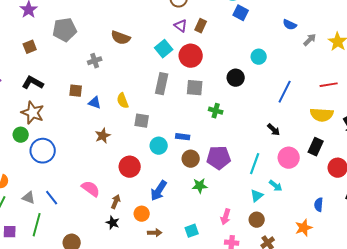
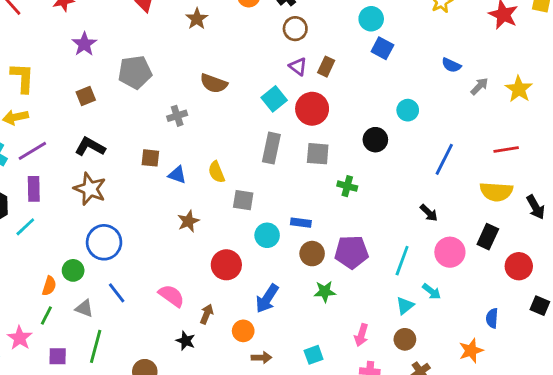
green circle: (21, 135) -> (73, 270), moved
blue line: (52, 198) -> (117, 293), moved
black star: (113, 223) -> (186, 341), moved

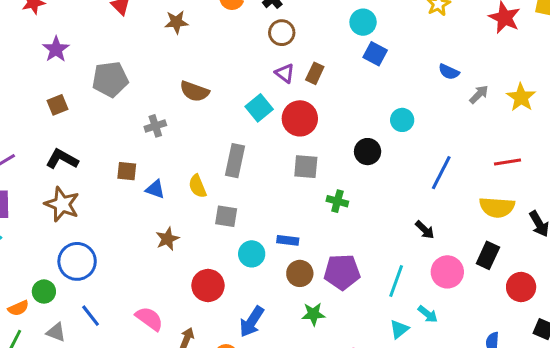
brown star: (197, 19) -> (176, 22), turned 30
gray rectangle: (271, 148) -> (235, 161), moved
orange semicircle: (49, 286) -> (18, 308), turned 48

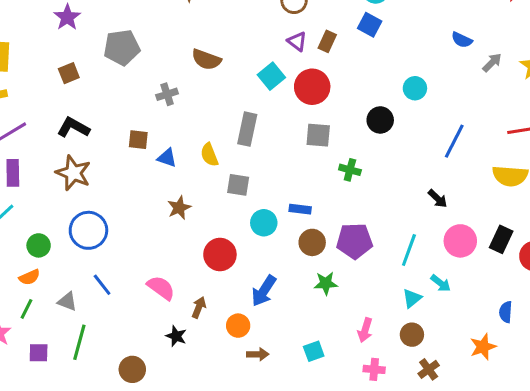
blue square: (375, 54) -> (370, 25), moved
black rectangle: (488, 255) -> (501, 239), moved
green circle: (44, 292) -> (39, 245), moved

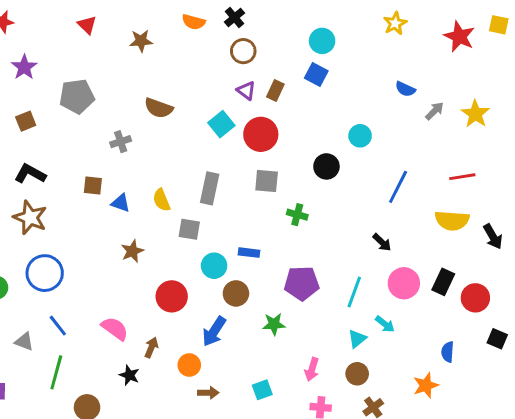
gray rectangle: (247, 129) -> (210, 188), moved
brown circle: (312, 242) -> (236, 293), moved
green line: (79, 342) -> (56, 372), moved

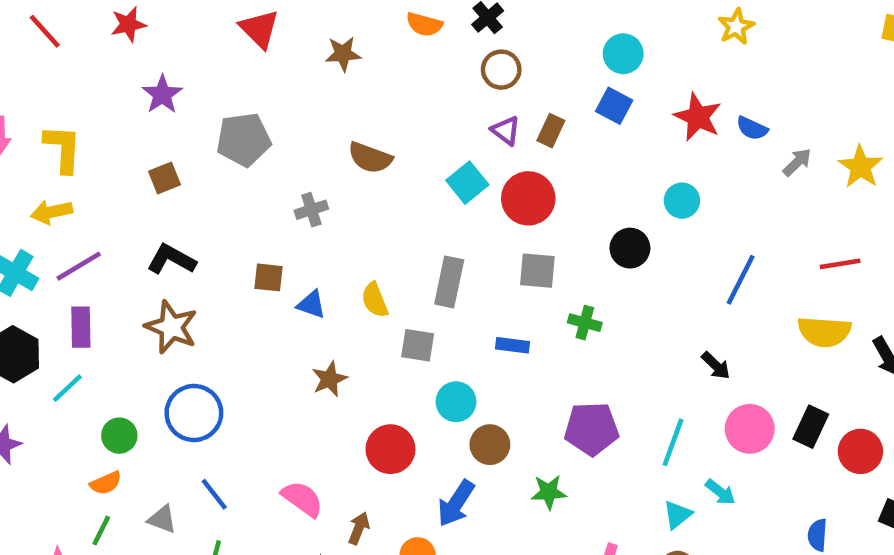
red triangle: (87, 25) -> (259, 29), size x1.4
red star: (459, 37) -> (698, 117), moved
blue rectangle: (249, 253) -> (512, 345), moved

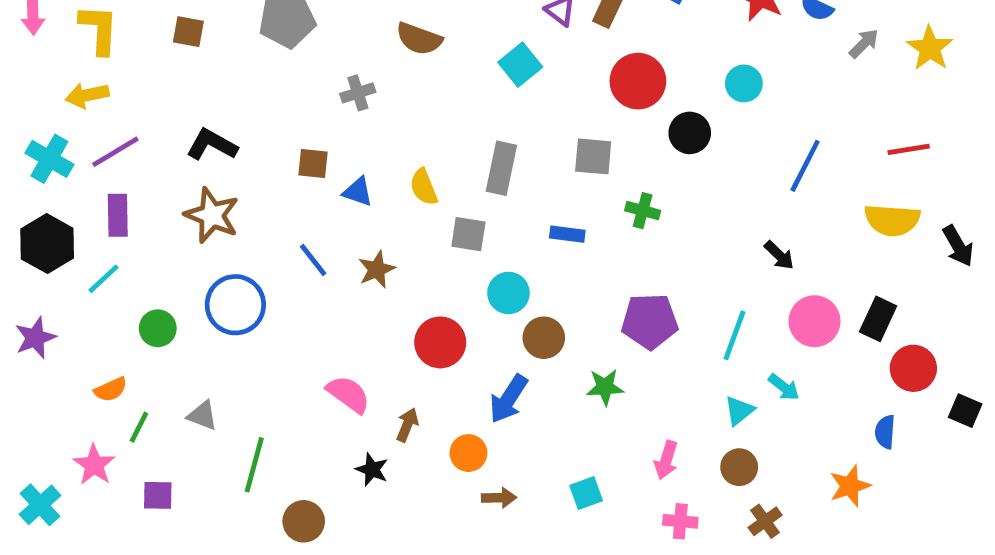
brown square: (165, 178) -> (188, 32), moved, turned 32
red circle: (528, 198) -> (638, 81), moved
red circle: (860, 451) -> (913, 368), moved
orange semicircle: (106, 483) -> (111, 389), moved
blue line: (214, 494) -> (313, 260), moved

